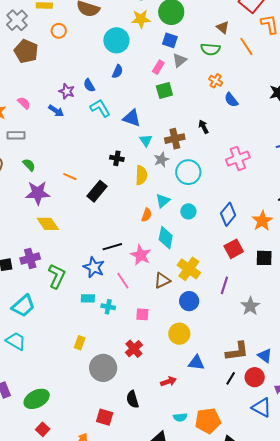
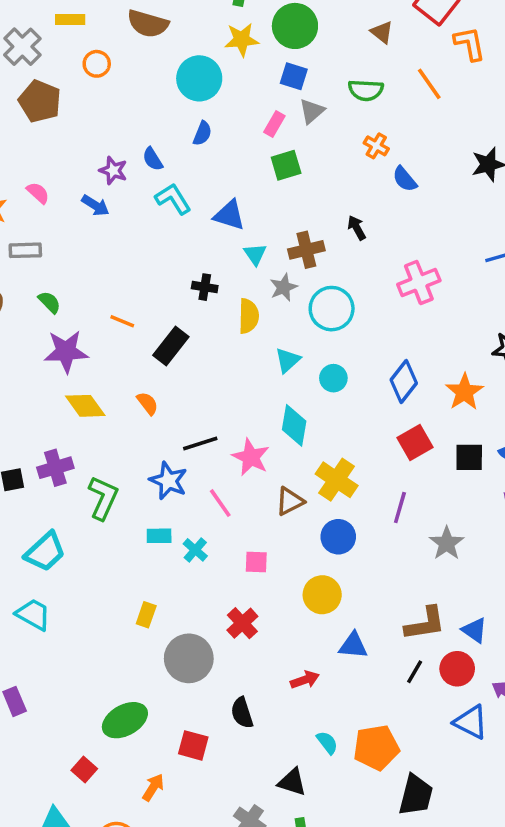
brown triangle: (223, 27) -> (382, 32), moved
orange semicircle: (147, 215) -> (147, 403), moved, turned -56
cyan cross: (108, 307) -> (195, 550), turned 32
green ellipse: (37, 399) -> (125, 720), moved
cyan semicircle: (180, 417) -> (327, 743), turned -120

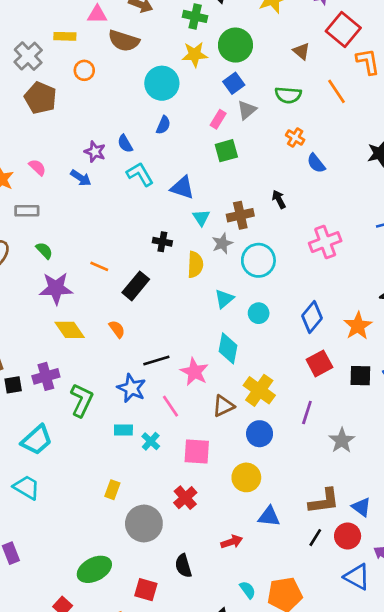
blue square: (294, 76) -> (234, 83), turned 35
pink square: (256, 562) -> (197, 451), size x1.5

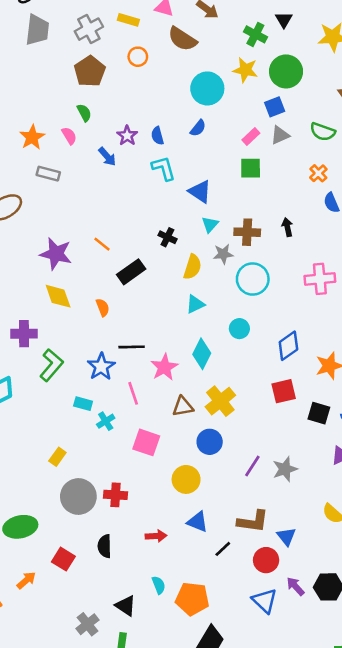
green semicircle: (44, 251) -> (84, 113), moved
cyan triangle: (224, 299) -> (195, 304), moved
purple line: (307, 413) -> (252, 466), moved
red cross: (185, 498) -> (115, 495), moved, turned 30
black line: (315, 538) -> (223, 549), moved

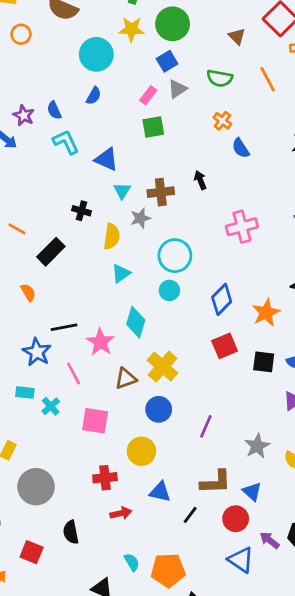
cyan circle: (253, 279) -> (175, 256), moved
gray star: (285, 469) -> (257, 446), moved
red cross: (115, 495) -> (105, 478), moved

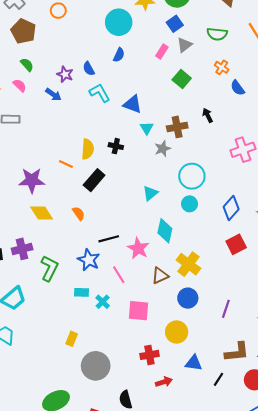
green square: (153, 127) -> (182, 79), moved, turned -36
yellow semicircle: (112, 236) -> (88, 149), moved

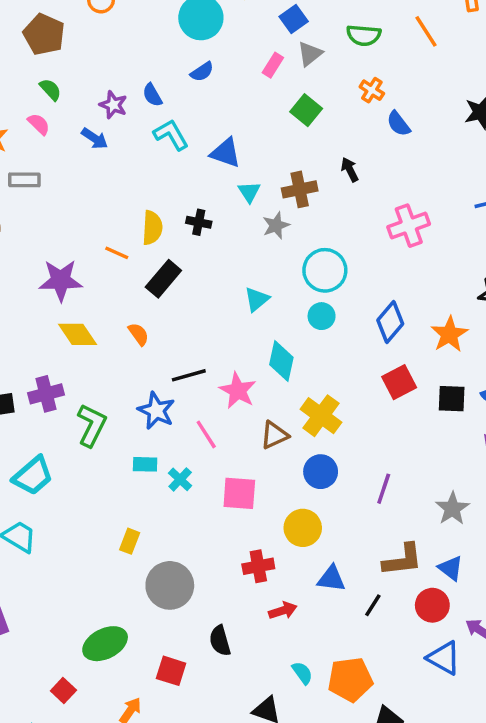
blue semicircle: (119, 55) -> (202, 72), turned 32

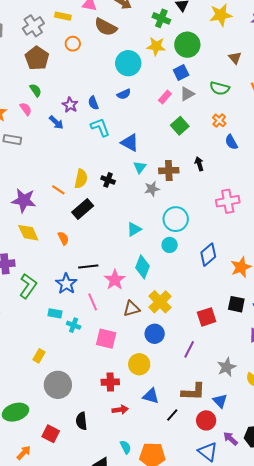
red square: (399, 382) -> (207, 317), moved
cyan cross: (180, 479) -> (74, 325), turned -32

